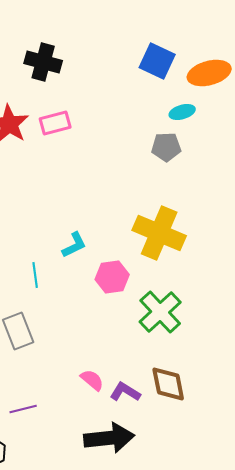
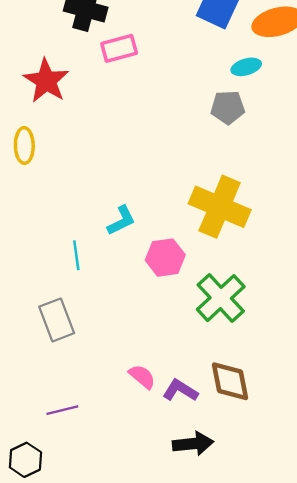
pink rectangle: (55, 123) -> (119, 48), moved
black arrow: (109, 438) -> (193, 444), moved, size x0.7

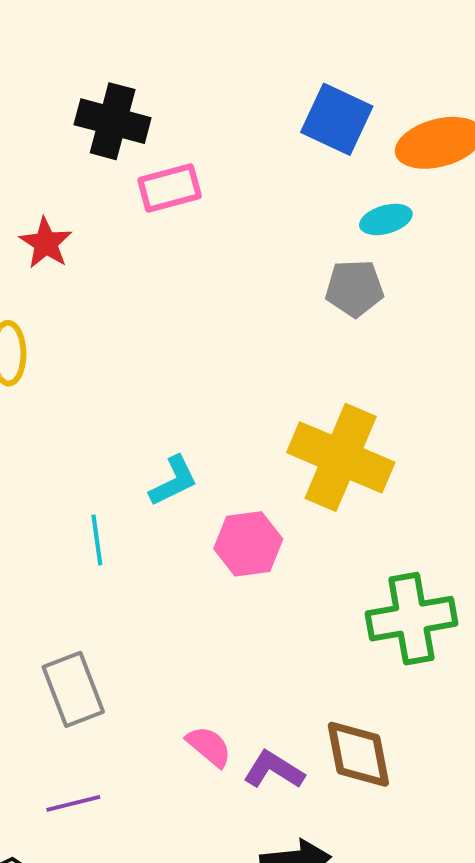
red star: (46, 81) -> (46, 243), size x0.7
green cross: (221, 298) -> (411, 619), moved, turned 33
gray rectangle: (57, 320) -> (73, 689), moved

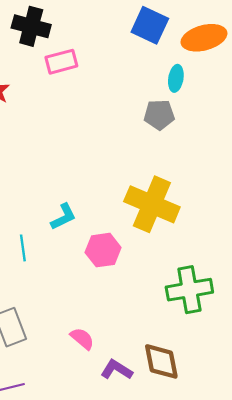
cyan ellipse: (386, 219) -> (176, 78), turned -65
pink semicircle: (209, 746) -> (82, 339), moved

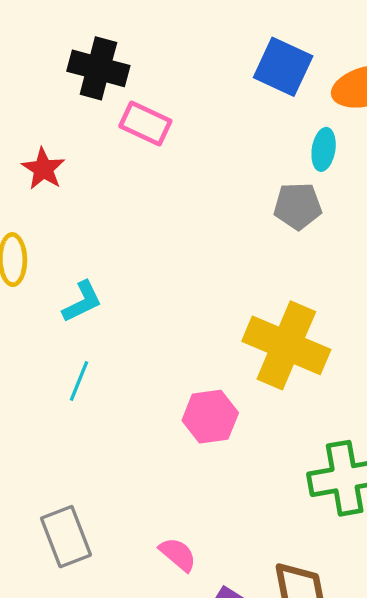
pink rectangle: (61, 62) -> (145, 123), turned 40
cyan L-shape: (63, 217) -> (82, 302), moved
cyan line: (23, 248) -> (79, 381), moved, turned 30

